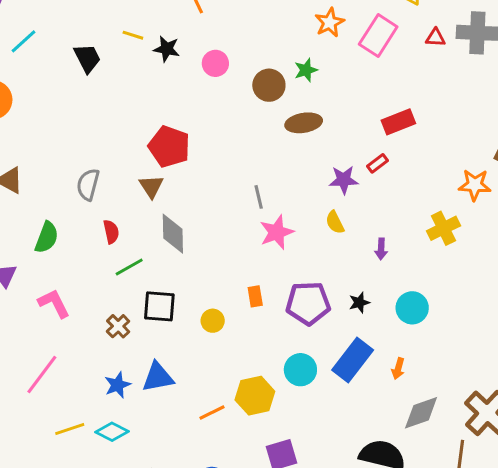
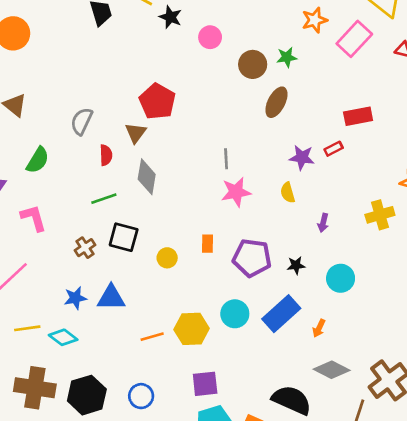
brown ellipse: (304, 123) -> (276, 102), turned -64
red semicircle: (111, 232) -> (106, 155), moved
gray diamond: (421, 413) -> (332, 370), turned 36

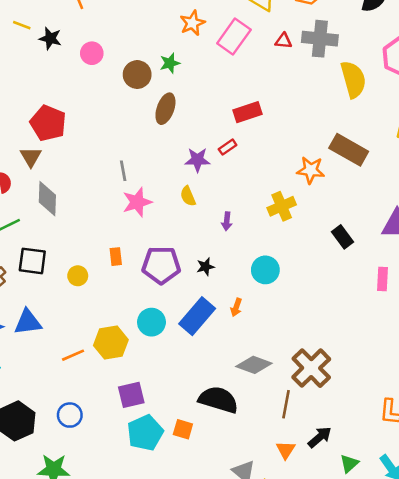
cyan circle: (341, 278) -> (265, 270), moved
orange arrow: (319, 328) -> (236, 307), moved

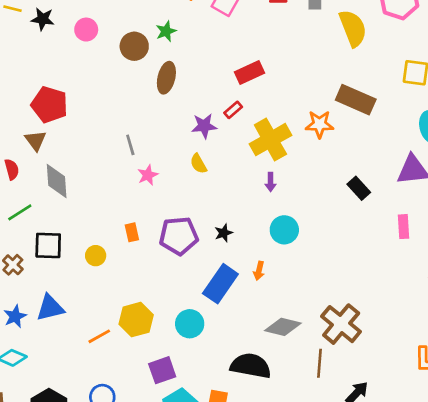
pink star: (137, 202) -> (148, 175), size x0.7
yellow cross: (282, 206) -> (270, 140), moved, size x1.4
purple arrow: (227, 221) -> (271, 182), moved
cyan circle: (151, 322) -> (190, 324), moved

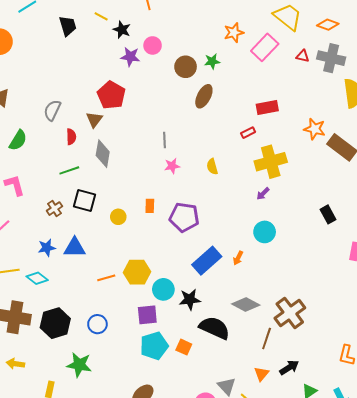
orange star: (319, 124) -> (315, 129), moved
purple star: (204, 126) -> (130, 57), moved
purple arrow: (271, 182) -> (263, 194), turned 32
black star: (224, 233) -> (190, 299), moved, size x1.5
cyan circle: (190, 324) -> (163, 289), moved

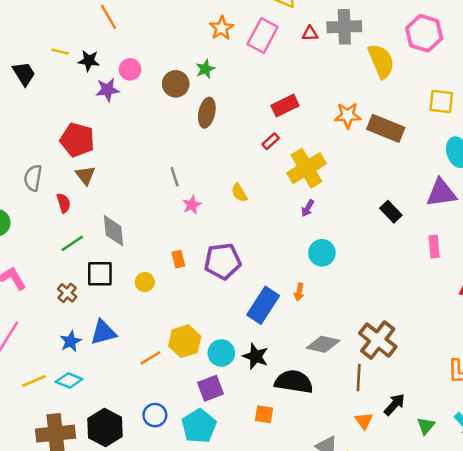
red pentagon: (111, 95) -> (77, 140), moved
gray diamond: (103, 154) -> (113, 231), moved
black star: (190, 299) -> (256, 356), turned -30
cyan pentagon: (154, 346) -> (199, 426), moved

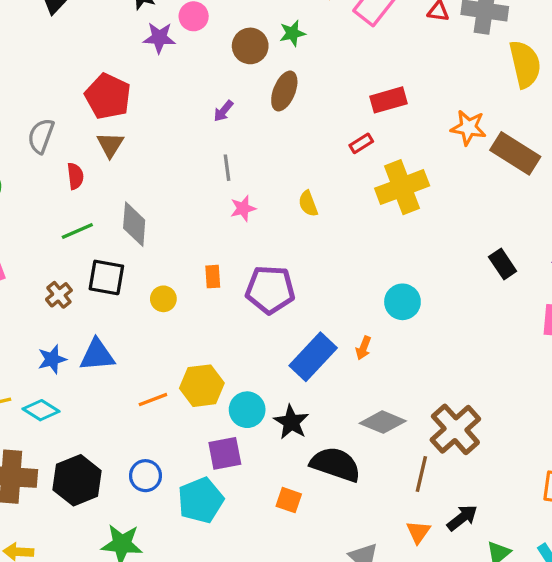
purple arrow: (308, 208) -> (223, 111), moved

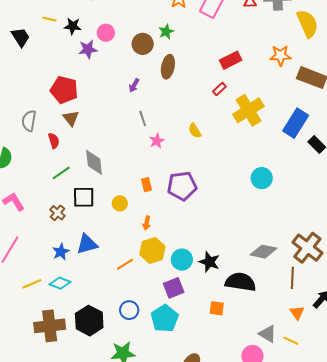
orange star: (468, 128) -> (280, 56), moved
orange arrow: (363, 348) -> (147, 223), moved
blue rectangle: (313, 357) -> (296, 123), moved

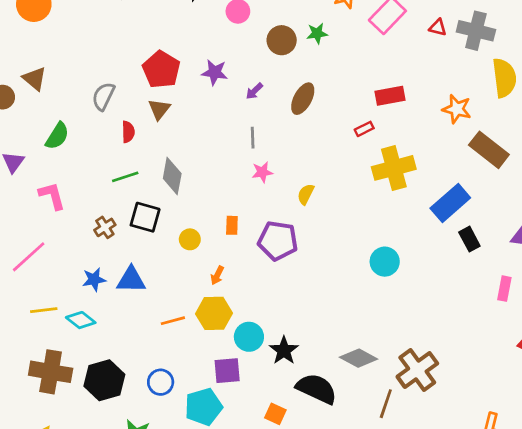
purple star: (88, 49) -> (215, 72), moved
brown ellipse: (168, 67) -> (303, 99), moved
yellow semicircle: (195, 131) -> (306, 194), moved, turned 42

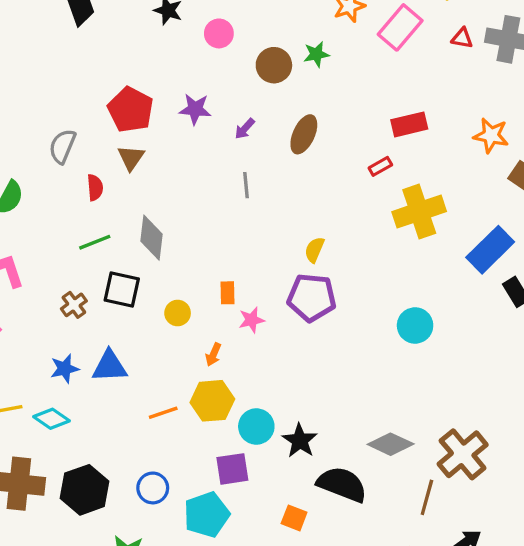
pink star: (262, 172) -> (251, 320), moved
purple pentagon: (278, 241) -> (312, 297), moved

